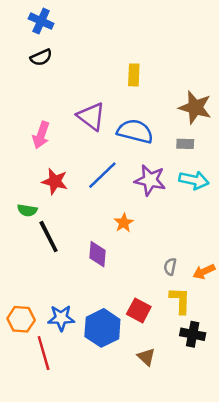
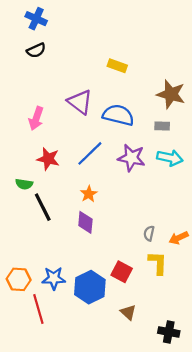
yellow rectangle: (134, 75) -> (117, 66), turned -72
orange star: (124, 223) -> (89, 194), moved
black cross: (193, 334) -> (169, 332), moved

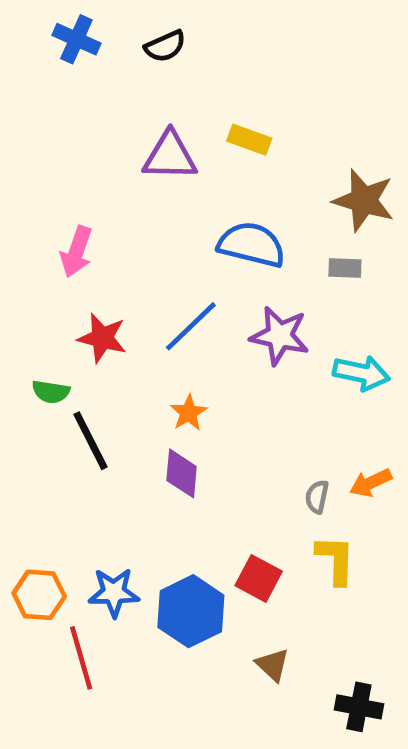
black semicircle: (36, 50) -> (165, 46), moved
purple triangle: (80, 102) -> (170, 156), moved, turned -36
cyan arrow: (170, 158) -> (361, 373), moved
orange arrow: (179, 238) -> (371, 483), moved

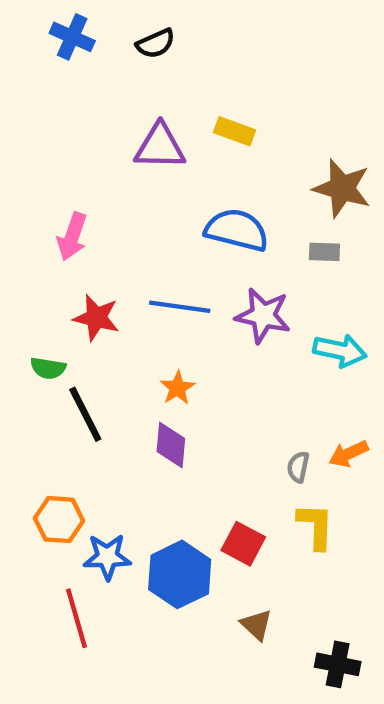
blue line: (191, 326) -> (180, 307), turned 52
orange hexagon: (39, 595) -> (59, 520), moved

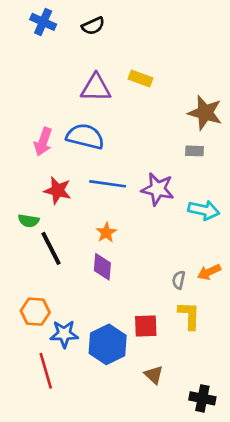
blue semicircle: (237, 230) -> (85, 136), moved
red square: (243, 544) -> (146, 326), turned -30

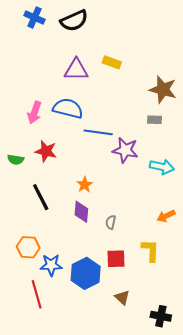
black semicircle: (93, 26) -> (74, 21), size x1.5
blue line: (108, 184) -> (98, 132), moved
green semicircle: (29, 221) -> (16, 160), moved
gray semicircle: (179, 280) -> (111, 222), moved

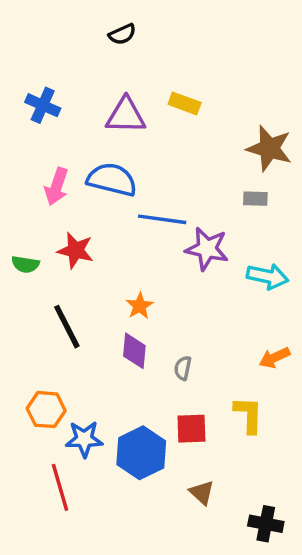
blue cross: (34, 17) -> (43, 105), moved
black semicircle: (74, 21) -> (122, 34), size x0.6

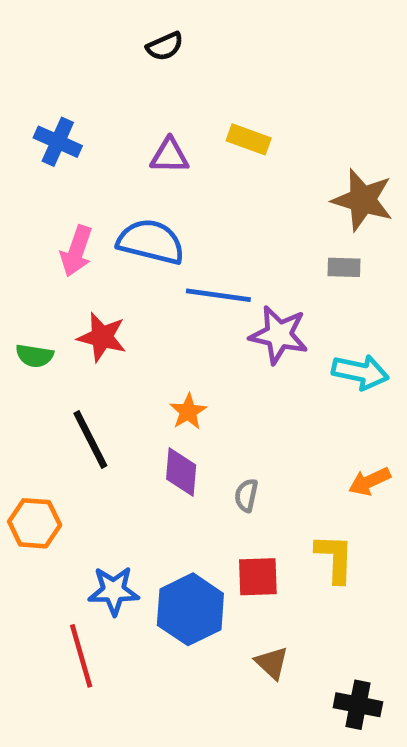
purple triangle: (126, 116) -> (169, 156), size x0.7
orange hexagon: (46, 410) -> (35, 523), moved

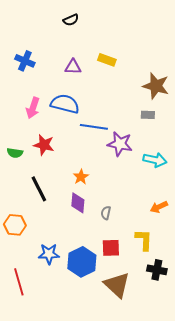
red line: (81, 656) -> (19, 282), moved
brown triangle: (272, 663) -> (117, 285), size x1.8
black cross: (358, 705) -> (157, 270), moved

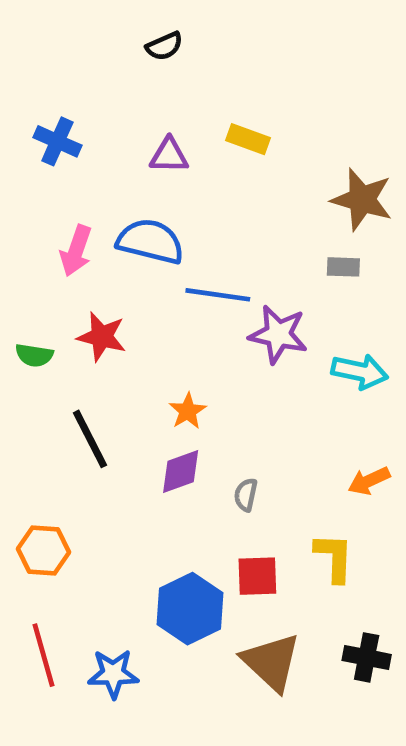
purple diamond: (78, 203) -> (181, 471), turned 65
orange hexagon: (15, 225) -> (43, 551), moved
blue star: (49, 254) -> (113, 674), moved
black cross: (157, 270) -> (367, 657), moved

